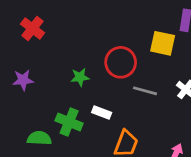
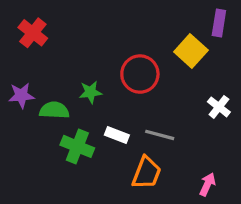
yellow square: (163, 43) -> (191, 51), turned 30
gray line: (145, 91) -> (160, 135), moved
green semicircle: (39, 138) -> (54, 110), moved

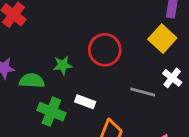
yellow square: (191, 51) -> (162, 39), moved
gray line: (160, 135) -> (143, 92), moved

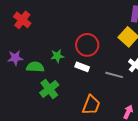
white rectangle: (85, 102) -> (82, 67), moved
green cross: (51, 112) -> (49, 89), turned 30

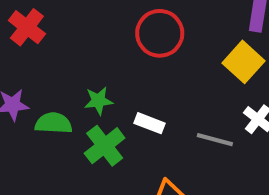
red circle: (87, 45) -> (160, 33), moved
green cross: (49, 89) -> (105, 146), moved

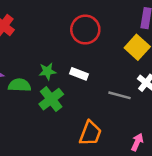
white rectangle: (150, 123) -> (79, 74), moved

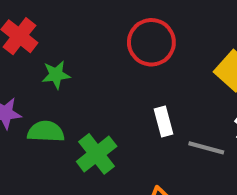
green star: (47, 71) -> (56, 75), moved
white rectangle: (79, 74) -> (164, 121), moved, turned 54

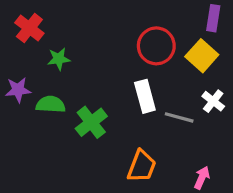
red circle: (151, 42) -> (156, 46), moved
white rectangle: (164, 121) -> (145, 96), size x1.4

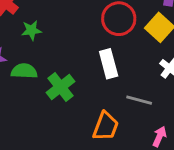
gray line: (179, 117) -> (139, 100), moved

